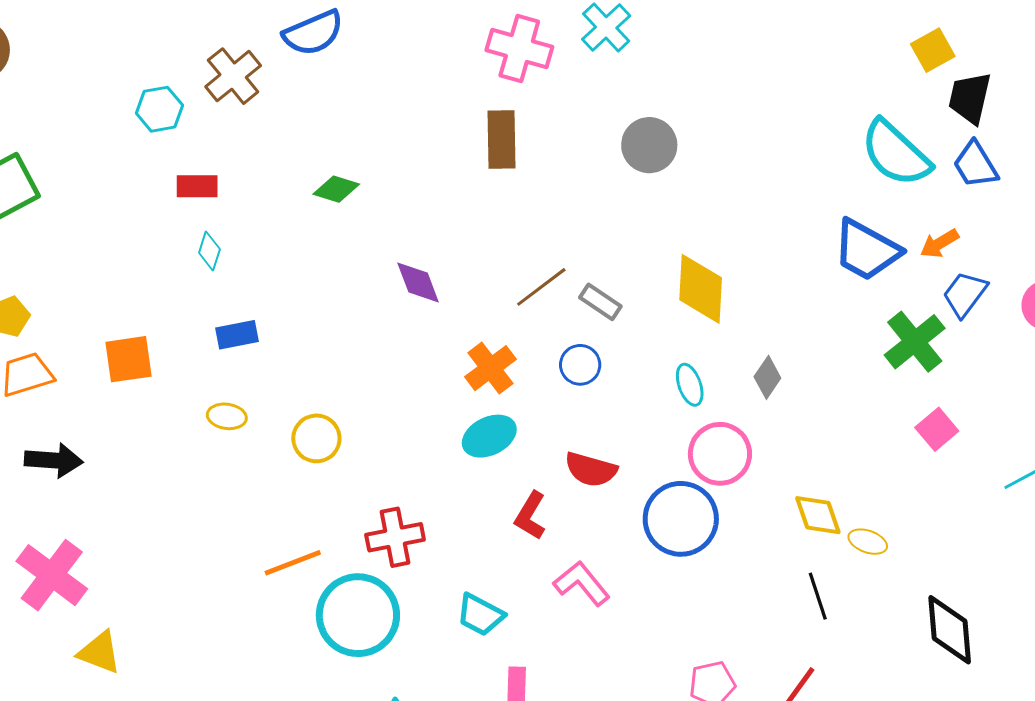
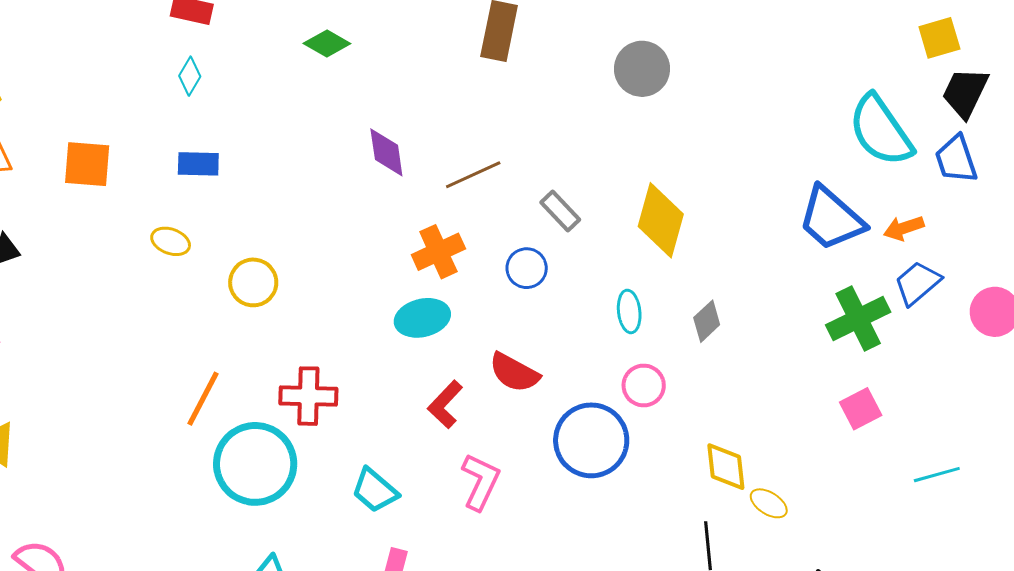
brown line: (541, 287) -> (473, 175), moved
pink circle: (720, 454) -> (644, 386), size x0.7
orange line: (293, 563) -> (203, 399), turned -54
pink L-shape: (582, 583) -> (480, 482), turned 52

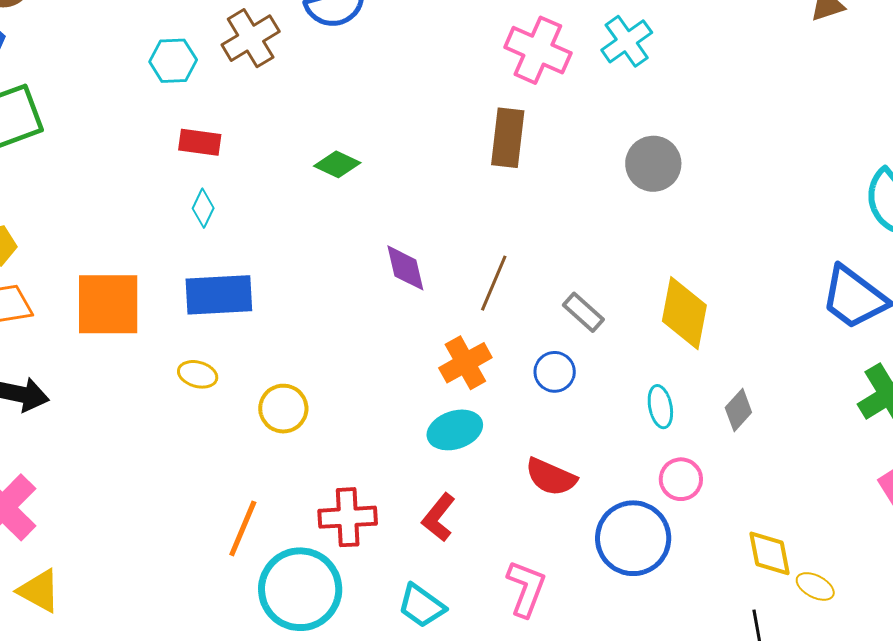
orange square: (87, 164) -> (108, 304), size x1.4
blue rectangle: (198, 164) -> (219, 295), size x1.6
brown line: (473, 175) -> (494, 283), turned -38
red L-shape: (445, 404) -> (439, 517), moved

